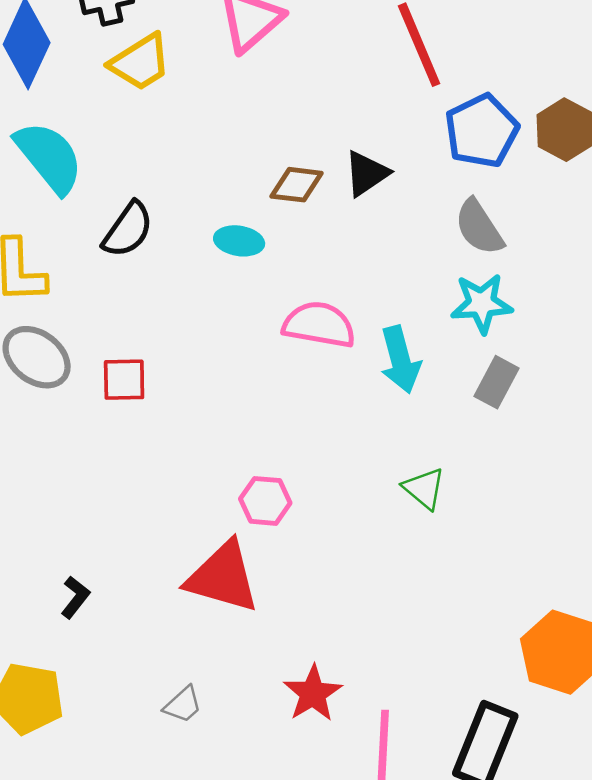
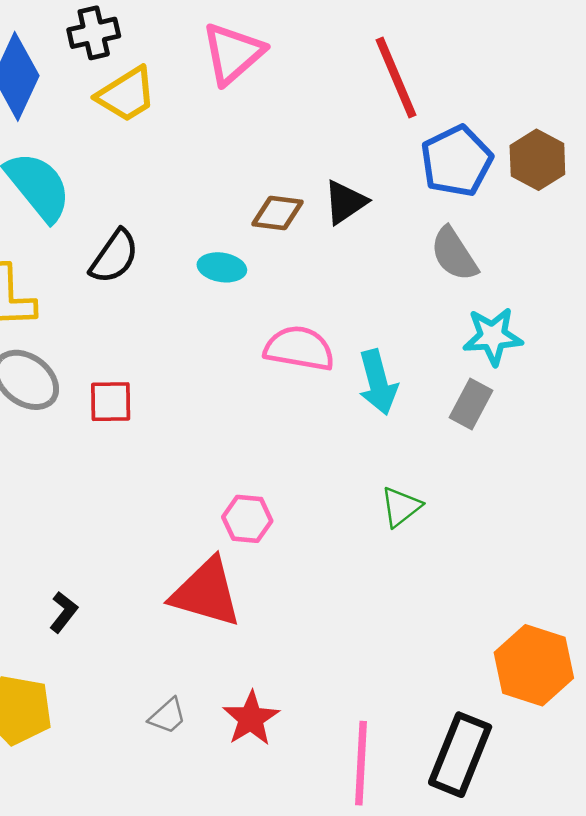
cyan star: (482, 303) -> (493, 336), moved
green triangle: (424, 488) -> (401, 507), turned 42
red star: (313, 693) -> (251, 718), moved

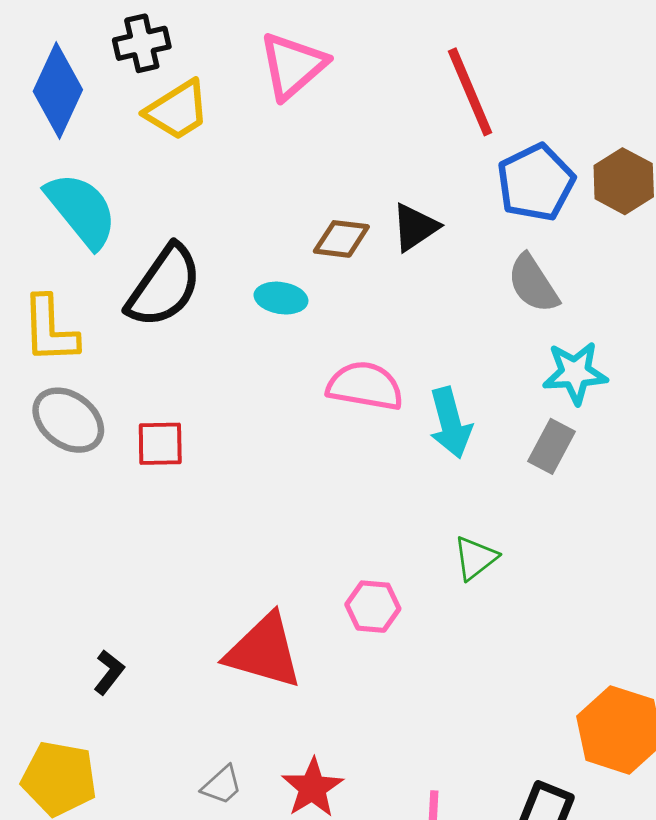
black semicircle: (114, 257) -> (164, 286), size x1.4
pink hexagon: (247, 519) -> (373, 607), moved

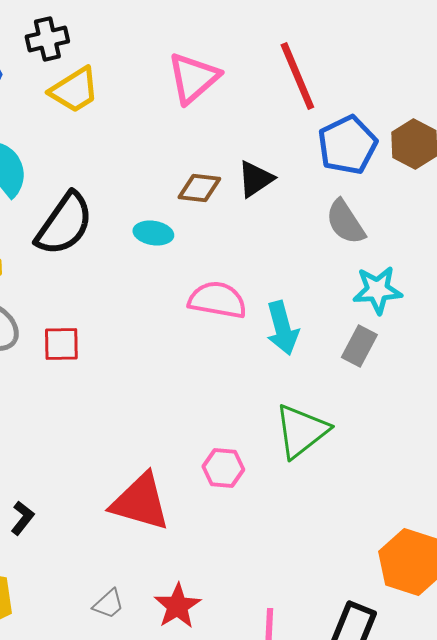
pink triangle: (293, 66) -> (193, 78), moved
green triangle: (475, 558) -> (301, 431), size x1.6

